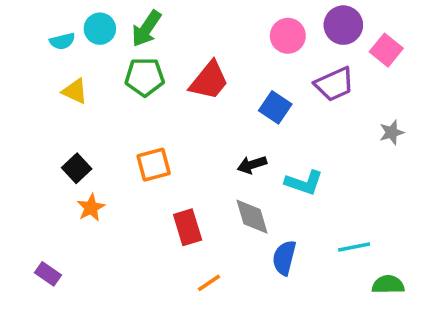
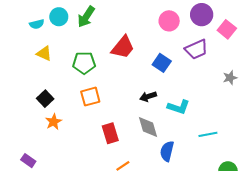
green pentagon: (145, 77) -> (84, 63), moved
cyan line: (354, 247) -> (208, 134), moved

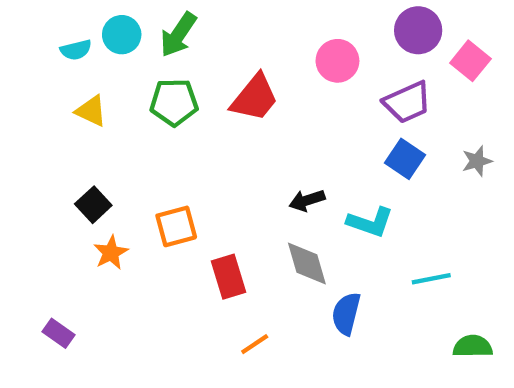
pink circle: (169, 21) -> (337, 61), moved
green pentagon: (84, 63) -> (174, 102), moved
blue square: (162, 63) -> (405, 159), moved
orange square: (90, 97) -> (176, 226), moved

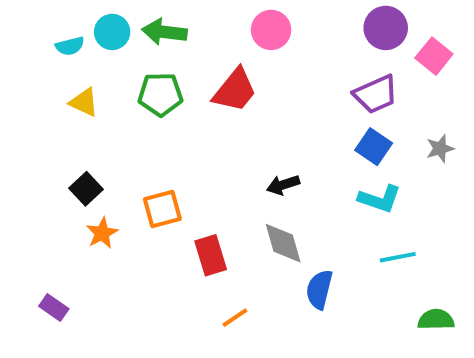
green arrow: (178, 35) -> (164, 32), turned 63
pink circle: (337, 61) -> (271, 30), moved
cyan L-shape: (370, 222) -> (380, 199), moved

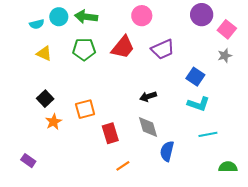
purple trapezoid: (376, 94) -> (163, 49), moved
gray star: (440, 149) -> (225, 56), moved

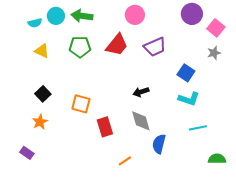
orange square: (85, 109) -> (81, 104), turned 30
orange star: (54, 122) -> (40, 122), moved
orange line: (123, 166) -> (125, 161), moved

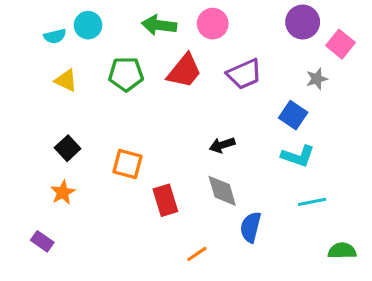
green arrow: (82, 16) -> (159, 25), moved
gray star: (214, 53) -> (317, 79), moved

